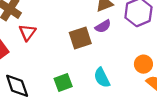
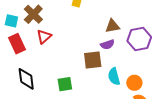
brown square: (80, 38) -> (93, 60), moved
cyan semicircle: (102, 78) -> (114, 76), moved

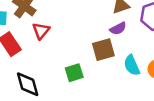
green square: (65, 84) -> (74, 73), moved

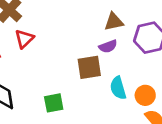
green square: (74, 73) -> (54, 103), moved

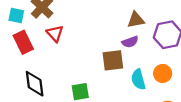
red triangle: (24, 39) -> (55, 33), turned -30
orange circle: (145, 95) -> (163, 73), moved

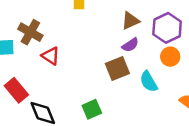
red rectangle: (23, 42) -> (16, 90), moved
orange circle: (163, 73) -> (170, 57), moved

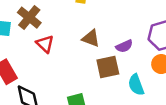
brown triangle: (130, 21) -> (91, 38), moved, turned 36

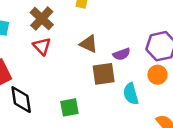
brown cross: (29, 18) -> (42, 19), moved

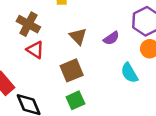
brown triangle: (89, 44) -> (78, 36), turned 36
brown square: (104, 74) -> (72, 70), moved

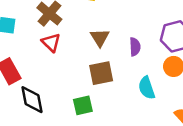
purple semicircle: (111, 38) -> (135, 47), turned -70
brown square: (72, 70) -> (101, 73), moved

